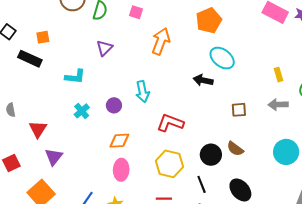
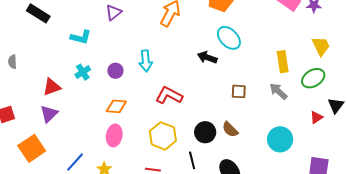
yellow rectangle: (278, 75) -> (283, 62), size x1.5
gray arrow: (278, 105) -> (278, 91), turned 36
red triangle: (38, 129) -> (52, 87), moved, turned 30

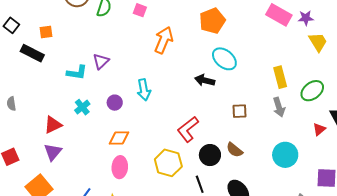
purple triangle: (114, 12) -> (101, 61), moved
yellow trapezoid: (321, 46) -> (318, 42), moved
gray arrow: (278, 91) -> (279, 107), turned -144
red L-shape: (169, 95) -> (188, 129), moved, turned -60

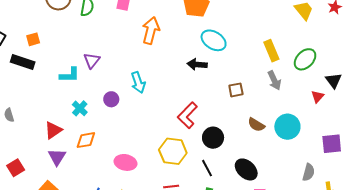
orange diamond: (119, 138) -> (86, 140), moved
brown semicircle: (234, 150) -> (256, 125), moved
pink ellipse: (120, 167) -> (125, 162), turned -75

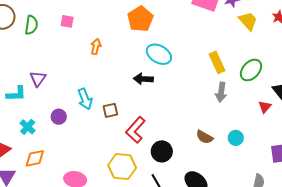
orange arrow: (151, 30) -> (96, 47), size x0.6
gray arrow: (274, 80) -> (221, 92), turned 36
brown square: (236, 90) -> (110, 110), moved
cyan circle: (287, 127) -> (236, 138), size x0.6

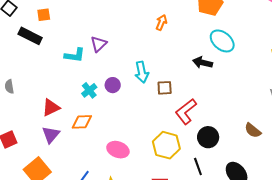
cyan cross: (28, 127) -> (89, 90), moved

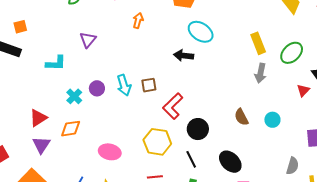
purple triangle: (99, 44) -> (88, 40), moved
cyan arrow: (142, 72) -> (124, 85), moved
brown semicircle: (253, 130) -> (241, 117), turned 30

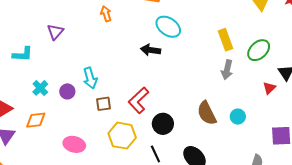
orange arrow: (138, 21) -> (106, 14), turned -35
brown square: (149, 85) -> (104, 104), moved
purple circle: (97, 88) -> (67, 91), moved
brown semicircle: (241, 117) -> (207, 113), size x1.4

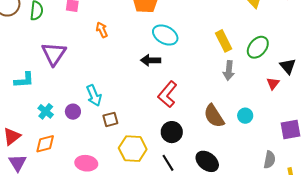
purple triangle: (55, 32) -> (54, 54), size x1.5
red L-shape: (138, 100) -> (167, 94), moved

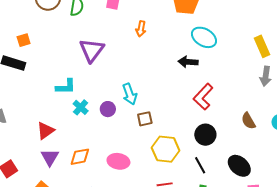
orange arrow: (102, 30) -> (141, 29), turned -147
cyan L-shape: (24, 80) -> (66, 87), moved
brown semicircle: (214, 116) -> (248, 121), size x0.7
orange diamond: (45, 144) -> (80, 157), moved

